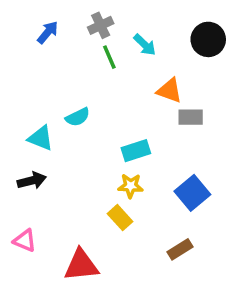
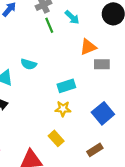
orange triangle: (169, 91) -> (88, 47), turned -42
cyan semicircle: (78, 117) -> (29, 64), turned 42
yellow rectangle: (120, 218) -> (56, 138), moved

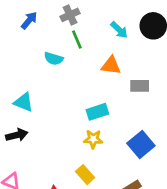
cyan arrow: (72, 17) -> (119, 30), moved
orange triangle: (88, 47) -> (111, 65), moved, turned 30
cyan semicircle: (29, 64) -> (54, 59), moved

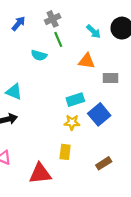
blue square: (141, 145) -> (99, 114), moved
yellow rectangle: (85, 175) -> (65, 152), turned 49

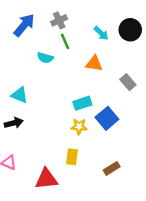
blue arrow: (18, 24) -> (24, 25), size x1.5
gray rectangle: (111, 78) -> (128, 82), moved, turned 49

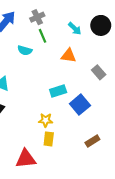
yellow star: (79, 126) -> (46, 120), moved
brown rectangle: (112, 168) -> (92, 141), moved

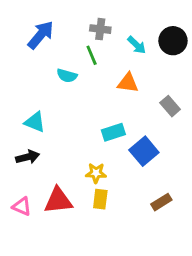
gray cross: (37, 17) -> (100, 29), moved, turned 32
red triangle: (26, 159) -> (58, 201), moved

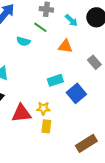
green line: (92, 55) -> (40, 27), turned -32
red triangle: (58, 201) -> (21, 113), moved
brown rectangle: (161, 202) -> (86, 143), moved, size x1.5

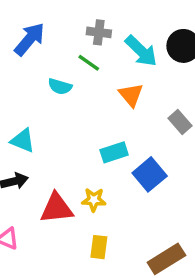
cyan arrow: (71, 20) -> (141, 51), size x1.5
orange triangle: (65, 46) -> (131, 95), turned 42
yellow rectangle: (46, 126) -> (99, 247), moved

